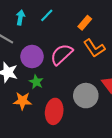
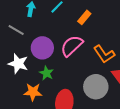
orange rectangle: (85, 23) -> (84, 17), moved
orange L-shape: (94, 48) -> (104, 54), moved

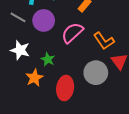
purple circle: (42, 48) -> (44, 20), moved
orange star: (33, 92) -> (34, 78), turned -30

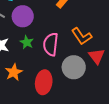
pink semicircle: (72, 33) -> (51, 44), moved, turned -40
green star: (48, 59) -> (27, 42), moved

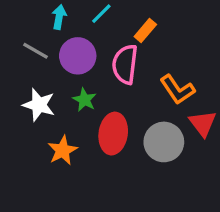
pink semicircle: (51, 44) -> (125, 64), moved
red ellipse: (44, 82) -> (113, 134), moved

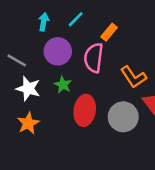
gray line: (35, 51) -> (17, 60), moved
orange star: (62, 150) -> (28, 123), moved

